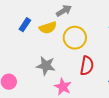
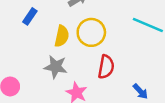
yellow semicircle: (48, 28) -> (62, 36), moved, turned -60

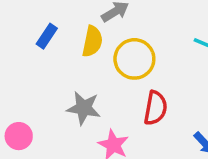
yellow semicircle: (62, 36) -> (92, 41), moved

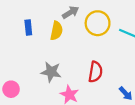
blue rectangle: (47, 36) -> (28, 28), turned -40
yellow circle: (134, 59) -> (98, 23), moved

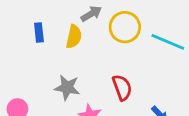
red semicircle: (95, 72) -> (122, 88), turned -30

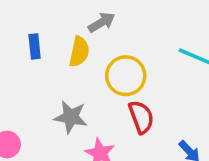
yellow circle: (125, 27) -> (126, 76), moved

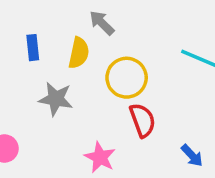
gray arrow: (102, 22) -> (102, 23), turned -104
gray star: (71, 117) -> (56, 99), moved

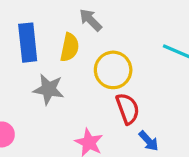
blue rectangle: (33, 48) -> (28, 43), size x1.6
blue arrow: (192, 156) -> (149, 141), moved

